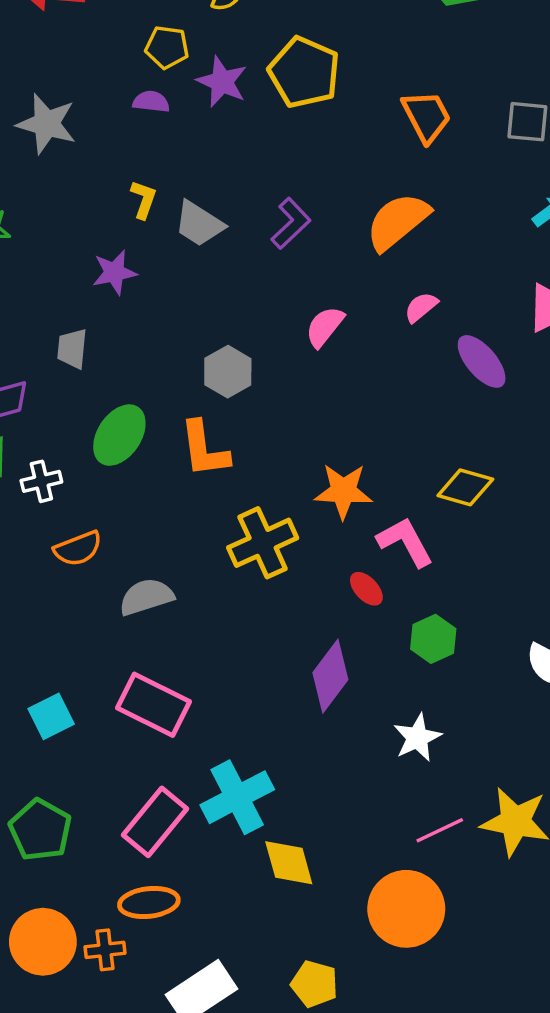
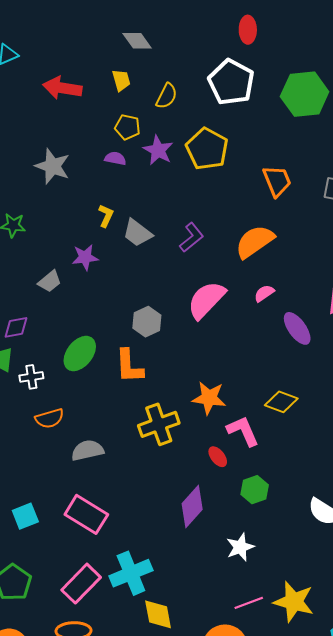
pink semicircle: (325, 327) -> (206, 300), size x1.6
gray trapezoid: (72, 349) -> (50, 281), moved, turned -140

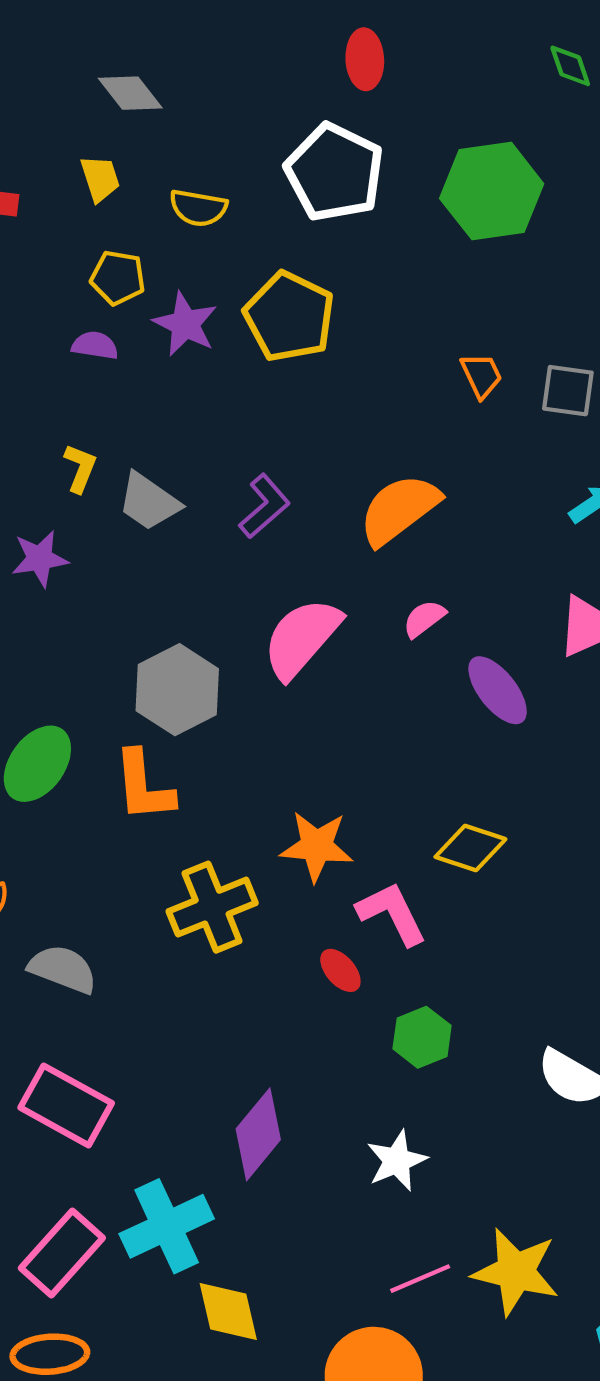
yellow semicircle: (167, 96) -> (198, 208), turned 76
orange trapezoid: (277, 181) -> (481, 375), moved, size x0.7
gray hexagon: (147, 322) -> (177, 690), size x1.4
gray semicircle: (87, 450) -> (63, 969), turned 36
purple diamond: (192, 506) -> (258, 1134), moved

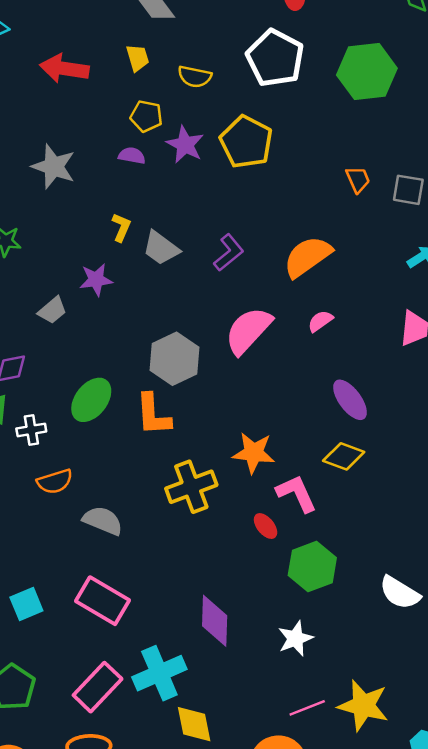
purple ellipse: (498, 690) -> (350, 400), moved
green hexagon: (422, 1037) -> (312, 566), size x1.4
purple diamond: (258, 1134) -> (215, 621), turned -39

